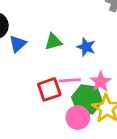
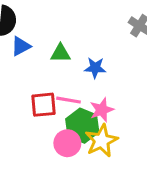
blue star: (86, 47) -> (95, 68), turned -30

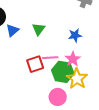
green triangle: (60, 53) -> (39, 29), turned -40
blue star: (95, 68) -> (75, 35), moved
pink circle: (67, 143) -> (58, 97), moved

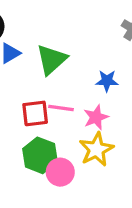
green triangle: (39, 29) -> (52, 59), size x1.5
green hexagon: (63, 72) -> (40, 155), moved

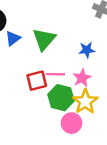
green hexagon: (40, 155) -> (61, 98), moved
pink circle: (60, 172) -> (72, 123), moved

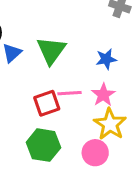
green hexagon: (61, 98) -> (43, 145), moved

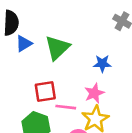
pink line: (69, 93) -> (66, 107), moved

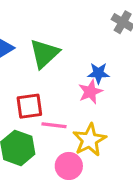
pink star: (94, 93) -> (90, 92), moved

